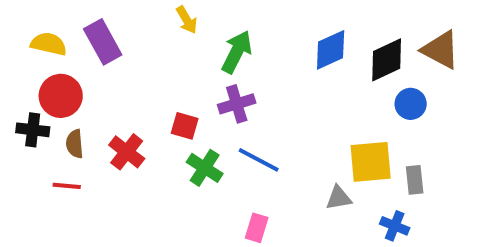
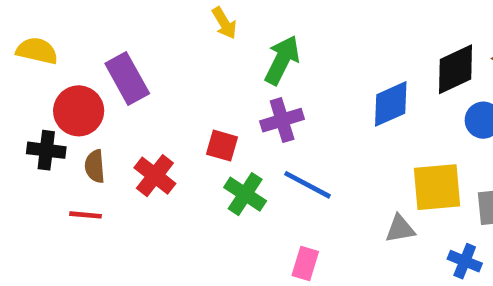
purple rectangle: (103, 42) -> (127, 78), moved
yellow semicircle: (49, 44) -> (37, 51), moved
blue diamond: (331, 50) -> (391, 104), moved

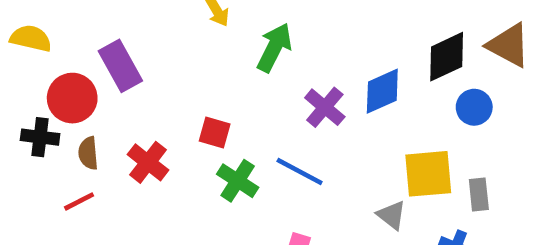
purple cross: (282, 120) -> (325, 107), moved, turned -33
red line: (86, 215) -> (79, 201), turned -32
gray triangle: (400, 229) -> (391, 215), turned 48

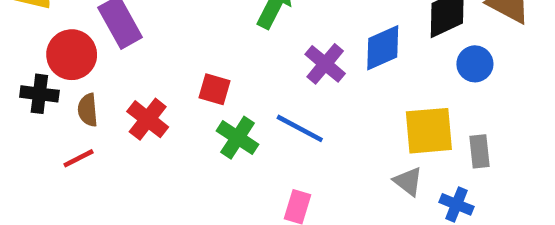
gray triangle: (391, 215) -> (408, 181), moved

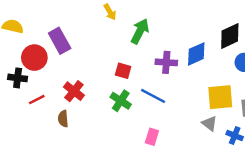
purple cross: (325, 64) -> (166, 62), turned -36
red square: (215, 89) -> (123, 71), moved
brown semicircle: (88, 110) -> (63, 119), moved
red line: (79, 158) -> (37, 100), moved

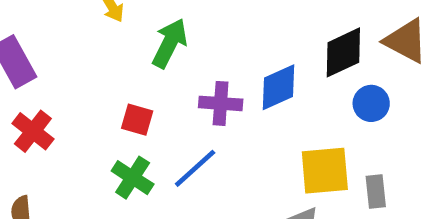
red cross: (74, 91) -> (33, 131), moved
blue line: (153, 96) -> (195, 168), turned -70

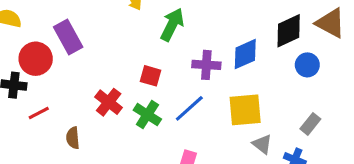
red cross: (33, 131) -> (109, 102), moved
yellow square: (325, 171) -> (245, 110), moved
gray rectangle: (376, 191) -> (310, 124), turned 45

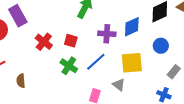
blue circle: (307, 65) -> (161, 46), moved
red cross: (109, 102) -> (44, 42), moved
gray triangle: (262, 144) -> (119, 85), moved

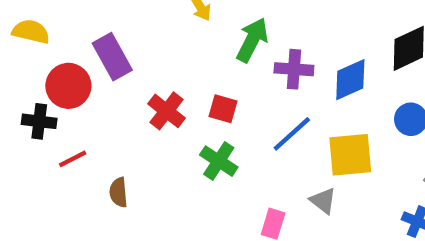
purple cross: (107, 34) -> (294, 69), moved
blue line: (96, 62) -> (292, 134), moved

